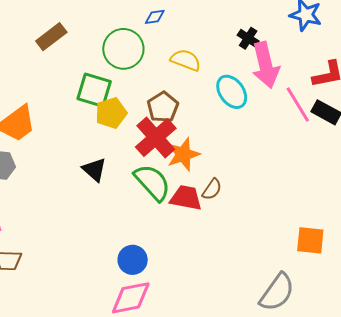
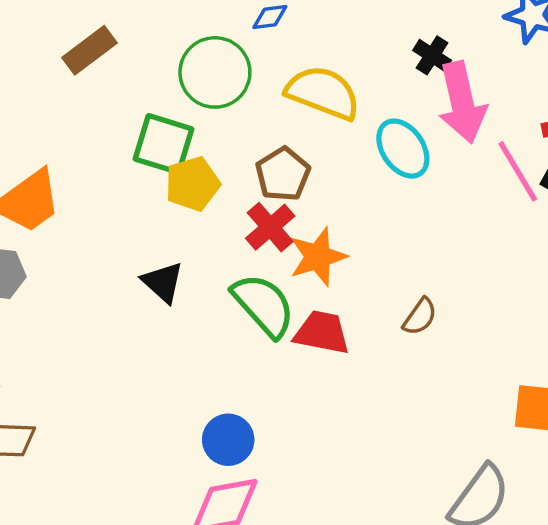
yellow semicircle: (186, 60) -> (323, 93), size x1.4
red cross: (156, 138) -> (270, 227), size x0.7
brown semicircle: (212, 189) -> (420, 317), moved

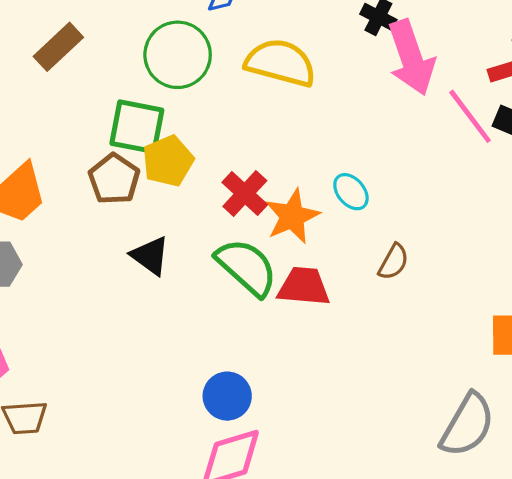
cyan ellipse: (403, 149) -> (351, 192), moved, size x0.7
brown pentagon: (283, 174) -> (114, 179), moved

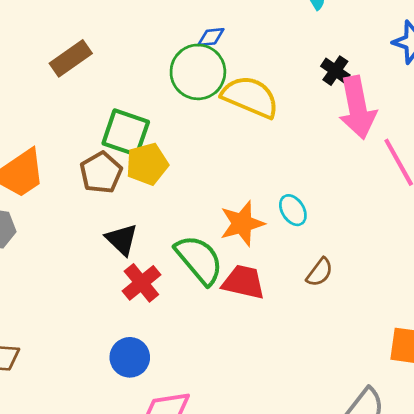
green circle: (178, 55) -> (198, 72), moved
red cross: (245, 193) -> (141, 283), moved
blue circle: (227, 396) -> (130, 357), moved

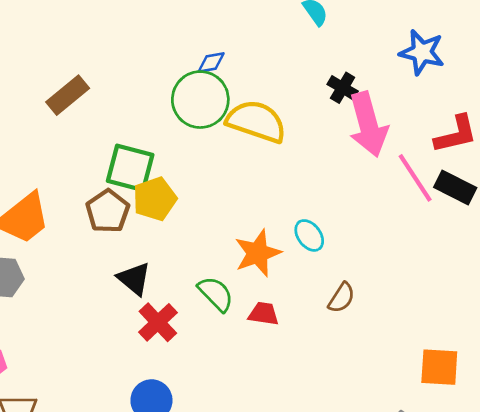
green semicircle: (199, 260) -> (216, 294), size x0.7
red trapezoid: (244, 282) -> (264, 314), size x0.7

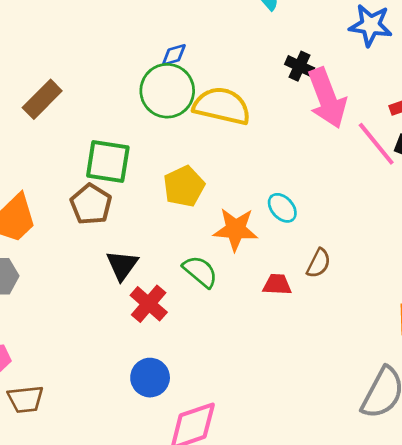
yellow pentagon: (155, 199) -> (184, 186), moved
orange star: (258, 253) -> (236, 229), turned 30
black triangle: (134, 279) -> (122, 265), turned 32
red trapezoid: (264, 314) -> (277, 285), moved

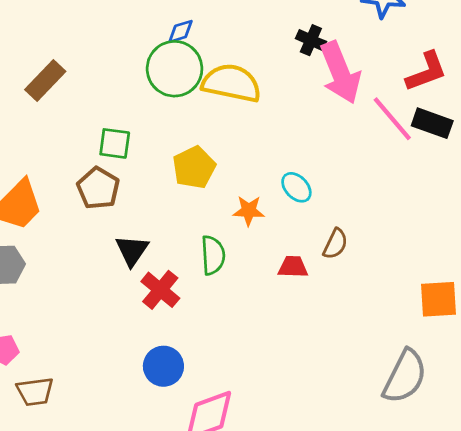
green square: (108, 161) -> (115, 143), size x0.7
orange star: (236, 229) -> (249, 211), size x0.7
green semicircle: (200, 272) -> (213, 255), turned 48

